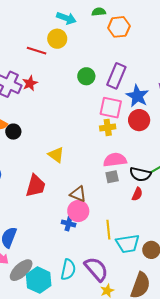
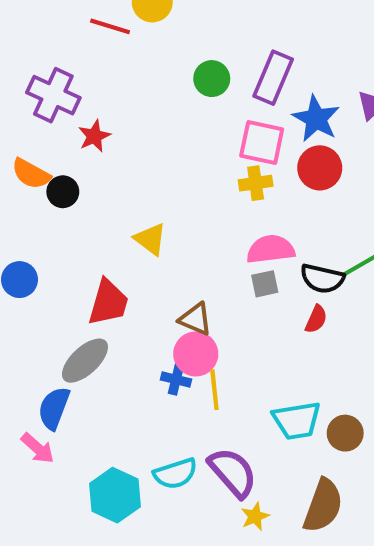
red star: (30, 83) -> (94, 136), moved
yellow line: (108, 230) -> (214, 390), moved
gray ellipse: (21, 270) -> (85, 361), moved
cyan semicircle: (68, 270) -> (175, 474), turned 60

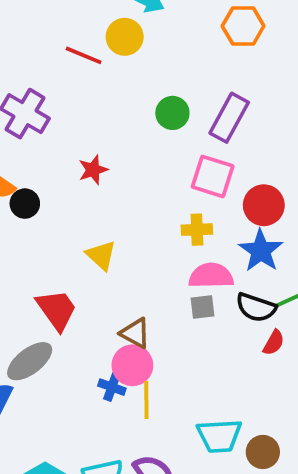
blue star: (316, 119) -> (261, 251), moved
red star: (94, 136) -> (93, 170), moved
yellow cross: (256, 183) -> (197, 230), moved
red trapezoid: (108, 302) -> (57, 310), turned -57
red semicircle: (316, 319) -> (274, 343), moved

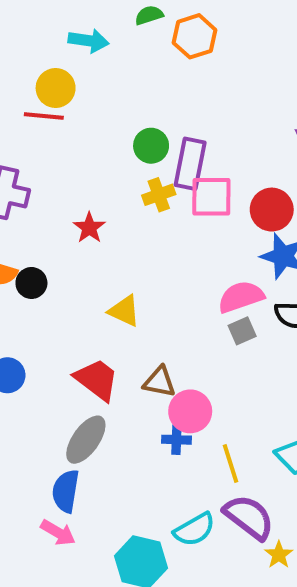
yellow circle: (125, 37) -> (56, 88), moved
purple rectangle: (229, 118) -> (190, 164), moved
yellow cross: (197, 230) -> (159, 195), moved
brown triangle: (135, 333) -> (159, 382), moved
yellow line: (146, 400) -> (230, 464), moved

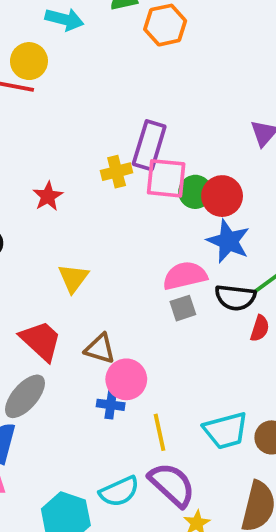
green circle: (151, 146) -> (195, 192), moved
yellow triangle: (124, 311) -> (73, 278), turned 36

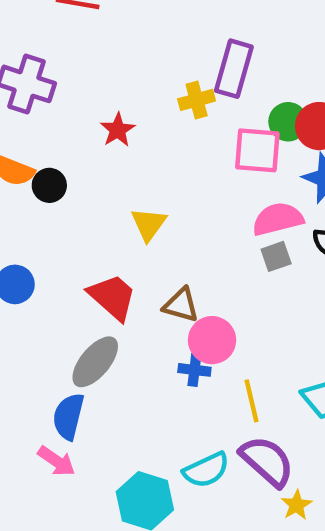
pink square: (166, 178) -> (257, 150), moved

